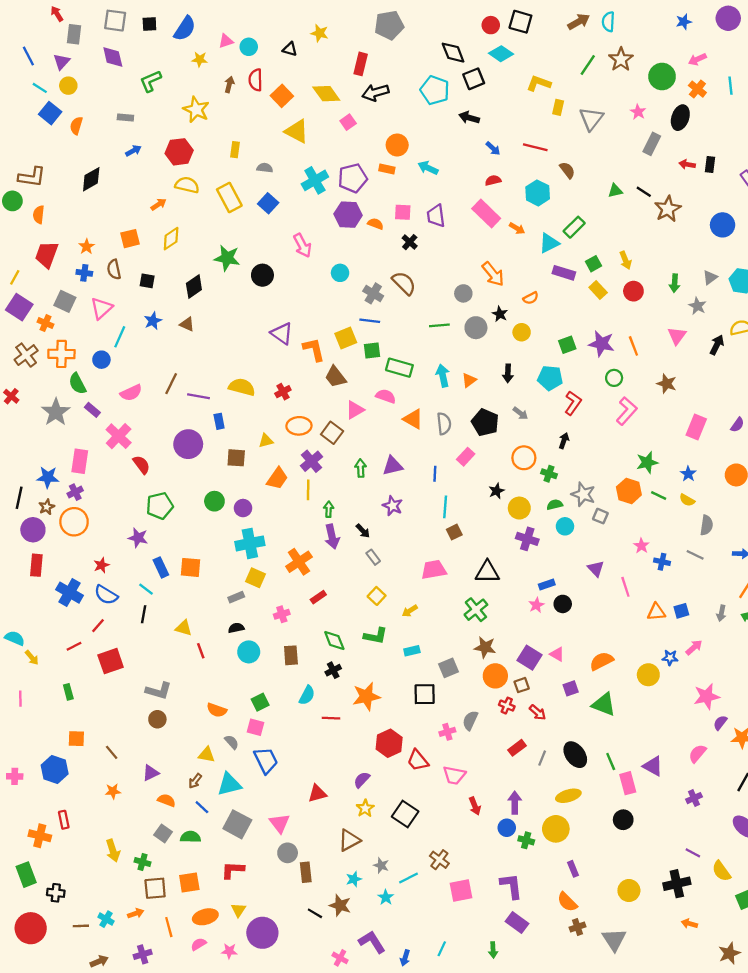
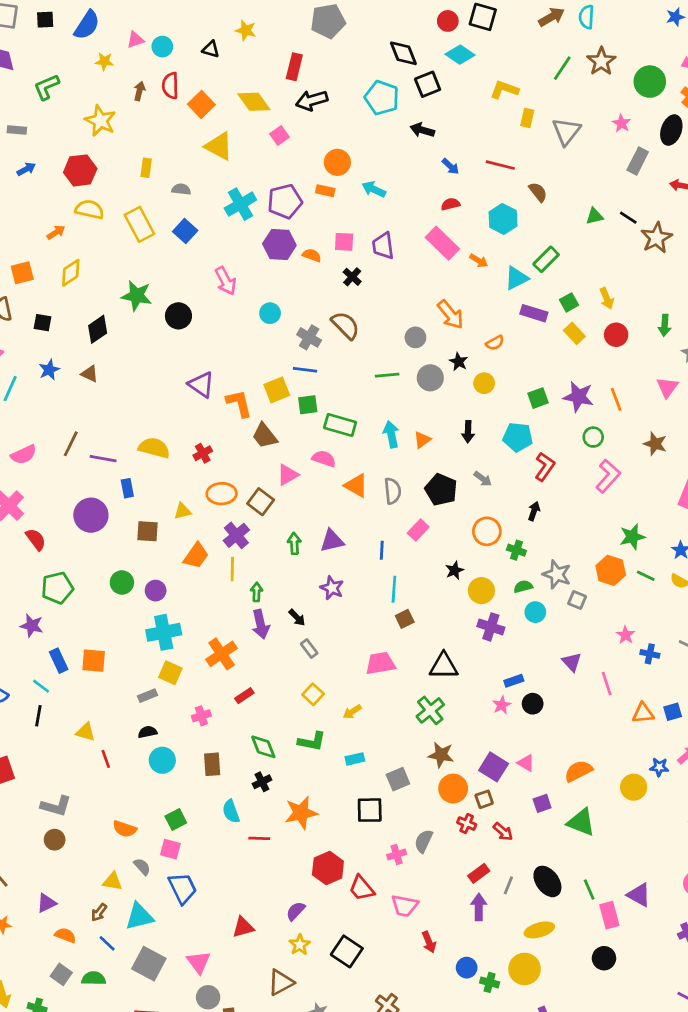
cyan semicircle: (307, 695) -> (231, 811), turned 132
purple arrow: (515, 803) -> (479, 907), moved

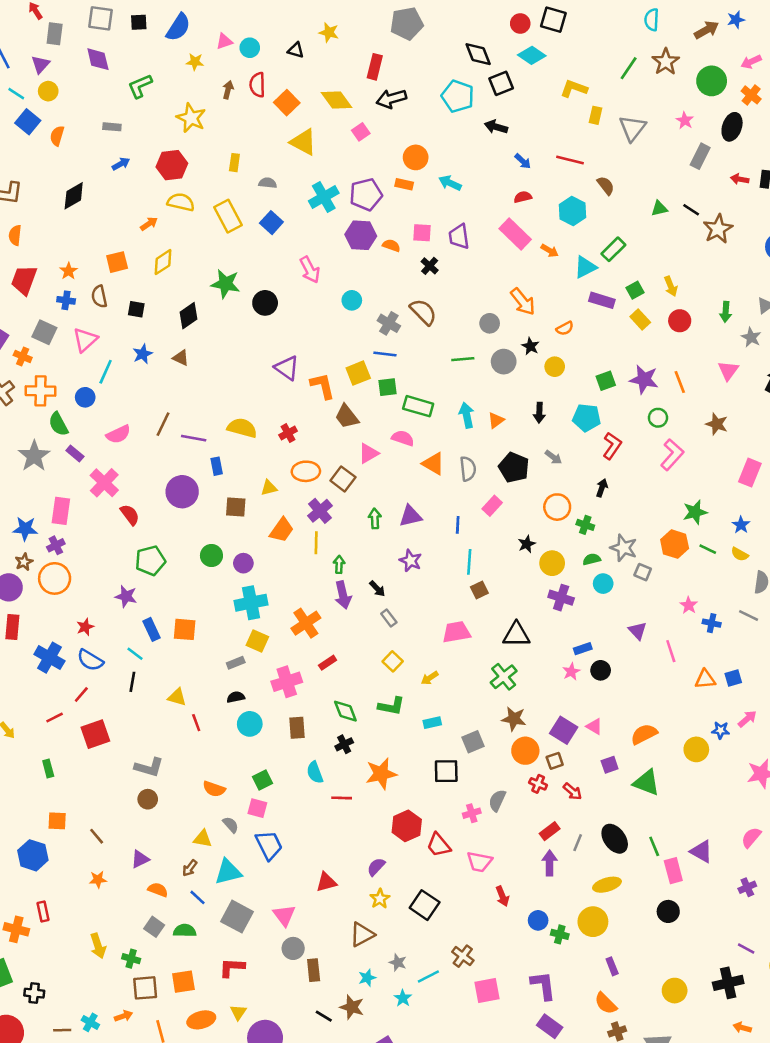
brown arrow: (551, 17) -> (706, 30), moved
pink cross: (201, 716) -> (287, 682), size x1.6

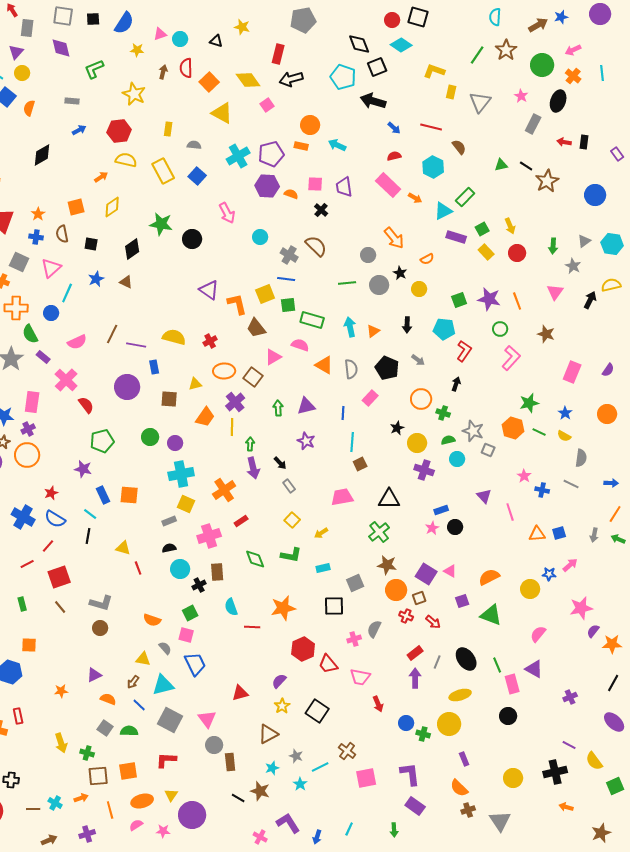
black arrow: (496, 127) -> (373, 101), size x1.4
black cross: (344, 744) -> (199, 585), moved
brown line: (97, 836) -> (60, 607), moved
pink semicircle: (751, 837) -> (538, 634), moved

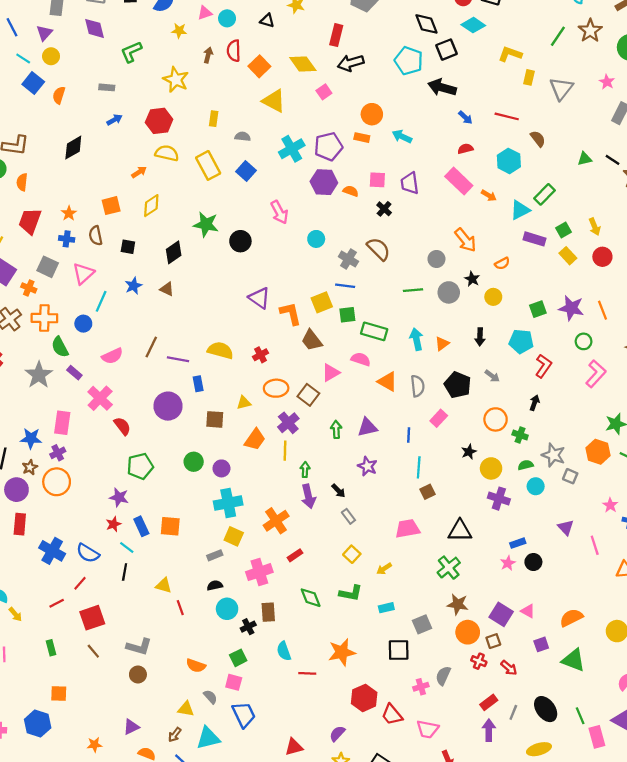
red star: (51, 493) -> (113, 524), moved

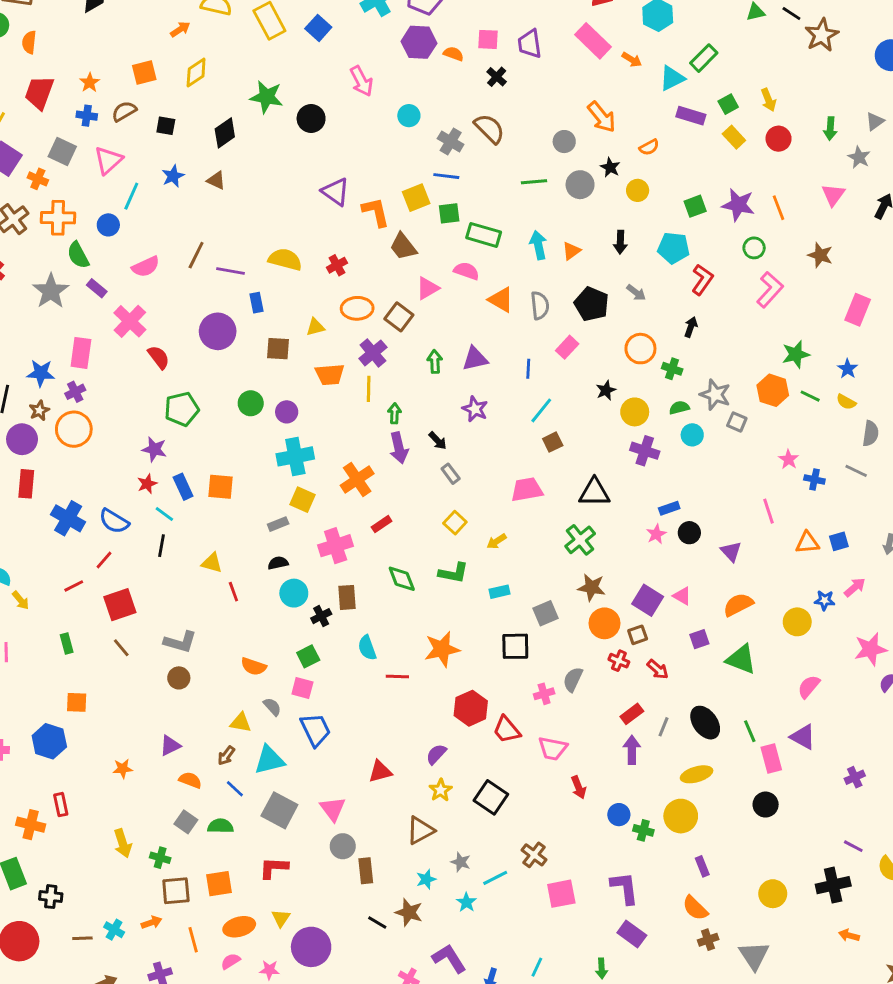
brown semicircle: (96, 236) -> (124, 111), turned 72
orange trapezoid: (255, 439) -> (330, 374), turned 50
cyan line: (419, 467) -> (541, 410), turned 35
purple triangle: (566, 527) -> (731, 551), moved

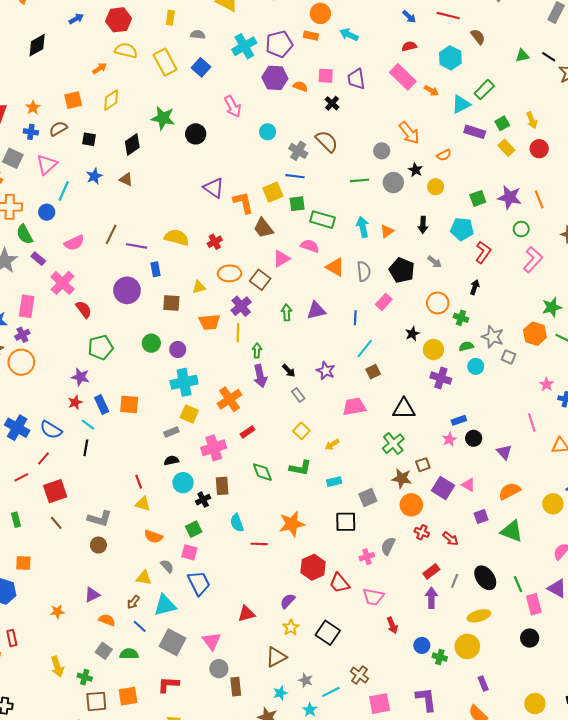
purple star: (475, 409) -> (326, 371), moved
yellow triangle: (212, 563) -> (143, 504), moved
brown square: (638, 635) -> (423, 465), moved

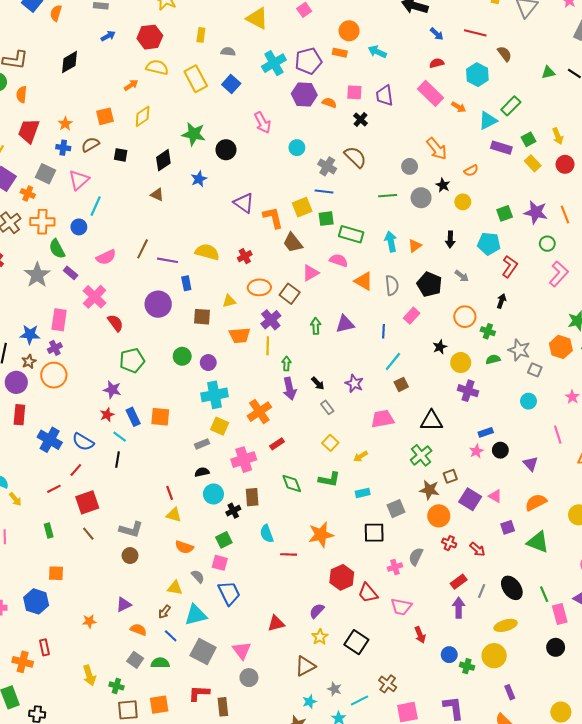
blue star: (94, 176) -> (199, 179), moved
cyan circle: (476, 366) -> (529, 401), moved
brown rectangle: (236, 687) -> (223, 707), moved

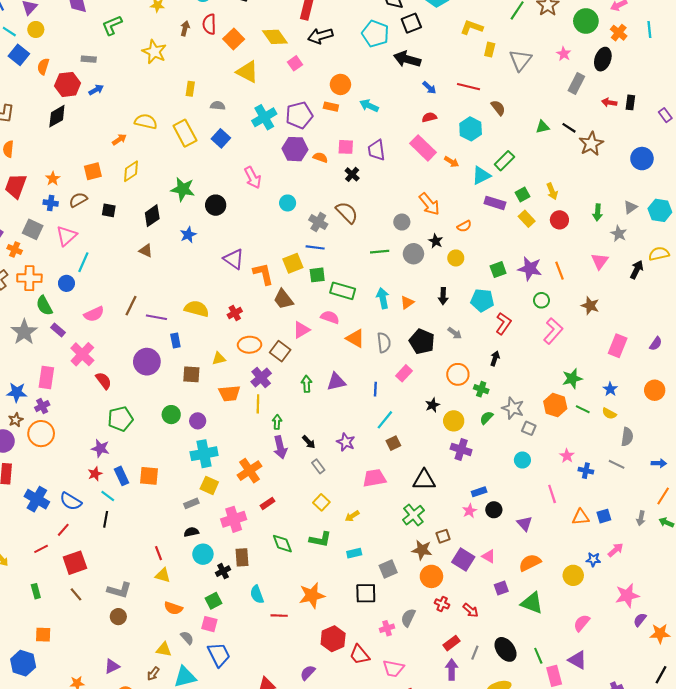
red hexagon: (150, 37) -> (68, 84), moved
green semicircle: (493, 359) -> (486, 418), turned -32

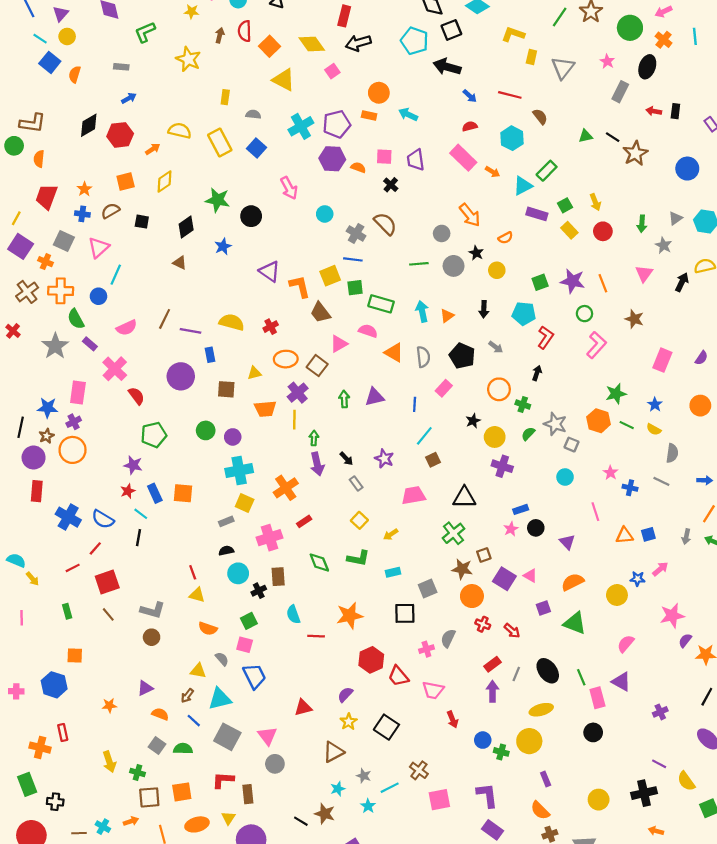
red hexagon: (68, 84) -> (120, 135), moved

